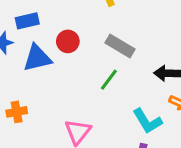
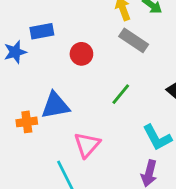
gray rectangle: (120, 46) -> (134, 40), moved
blue triangle: (37, 58) -> (55, 105), moved

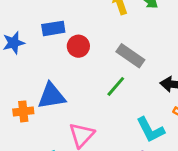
blue rectangle: (42, 31) -> (53, 28), moved
gray rectangle: (134, 40) -> (130, 56), moved

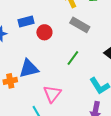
gray rectangle: (130, 56) -> (80, 25), moved

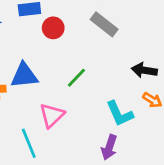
green line: (73, 58) -> (76, 78), moved

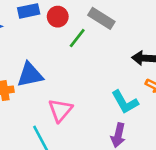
red circle: (53, 28) -> (58, 17), moved
green line: (76, 78) -> (77, 38), moved

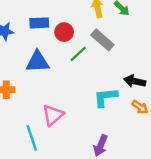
blue triangle: (30, 75) -> (38, 62), moved
cyan L-shape: (125, 102) -> (105, 97), moved, turned 105

